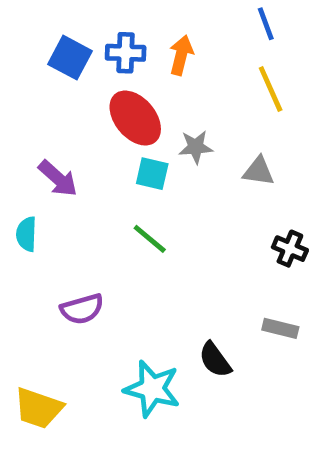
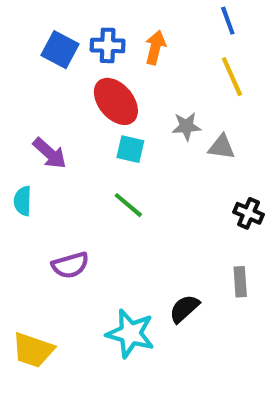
gray star: (196, 147) -> (186, 126), moved
gray rectangle: (280, 328) -> (240, 282), turned 72
black semicircle: (215, 360) -> (184, 309), turned 84

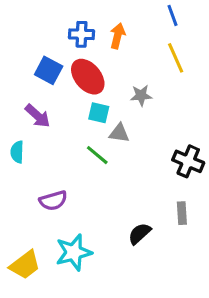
blue square: (60, 50) -> (49, 70), moved
gray triangle: (222, 147) -> (119, 133), moved
black cross: (249, 213) -> (188, 161), size x1.4
cyan star: (130, 334) -> (74, 252), moved, turned -30
yellow trapezoid: (33, 350) -> (25, 265), turned -56

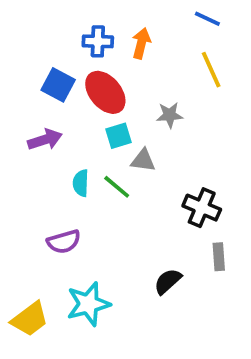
blue line: (172, 15) -> (207, 19), turned -45
cyan square: (99, 113) -> (119, 136), turned -30
purple arrow: (38, 116) -> (45, 140), turned -60
cyan semicircle: (17, 152) -> (81, 183), moved
black cross: (188, 161) -> (202, 208), moved

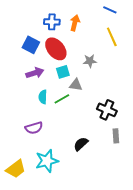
purple arrow: (45, 140) -> (35, 73), moved
green line: (117, 187) -> (62, 99), turned -70
black semicircle: (168, 281) -> (81, 144), moved

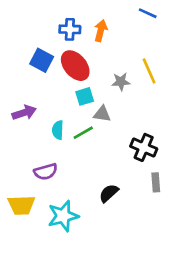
yellow line: (112, 37) -> (149, 71), moved
purple arrow: (35, 73) -> (24, 113), moved
yellow trapezoid: (16, 169) -> (21, 205), moved, turned 35

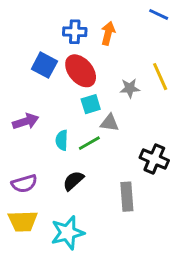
purple semicircle: (46, 172) -> (24, 184), moved
gray rectangle: (156, 182) -> (127, 197), moved, size x1.4
black semicircle: (109, 193) -> (73, 181), moved

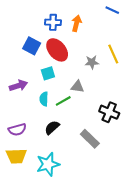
cyan square: (91, 104) -> (48, 73), moved
gray rectangle: (127, 197) -> (90, 139), turned -42

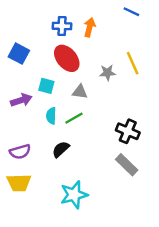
blue square: (32, 46) -> (19, 54), moved
cyan square: (48, 73) -> (46, 86), moved, turned 32
gray triangle: (78, 87) -> (80, 92), moved
gray rectangle: (90, 139) -> (127, 165), moved
cyan star: (48, 164) -> (74, 195), moved

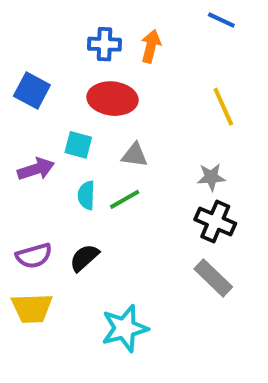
red ellipse: (67, 58) -> (113, 99), turned -44
gray star: (107, 73) -> (211, 177), moved
black semicircle: (61, 149) -> (84, 258), moved

